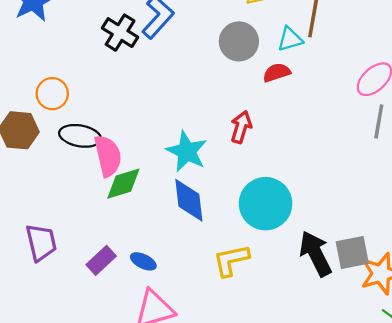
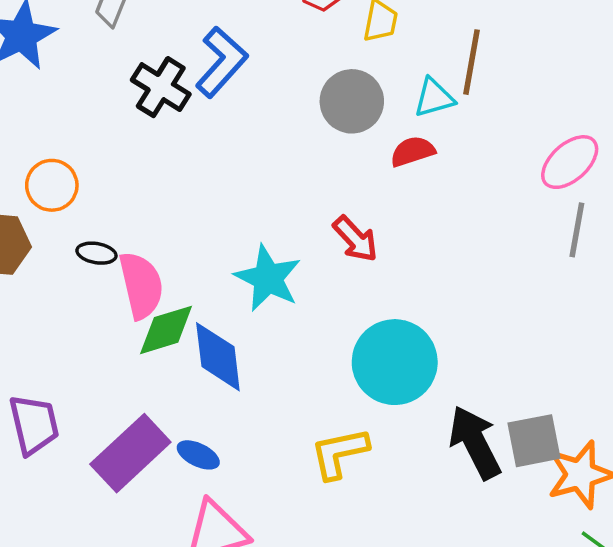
red arrow: (241, 127) -> (355, 239), turned 120
black ellipse: (80, 136) -> (96, 253), size x0.6
blue diamond: (189, 200) -> (218, 357), moved
purple rectangle: (101, 260) -> (130, 453), size x1.6

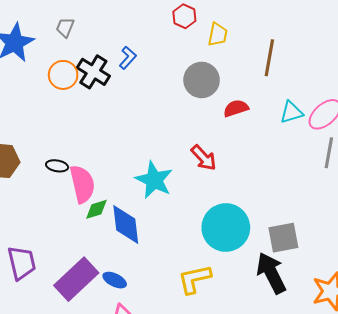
blue L-shape: (221, 62) -> (128, 58), size x0.6
cyan triangle: (434, 98) -> (291, 112), moved
orange circle: (52, 185) -> (63, 75), moved
green diamond: (166, 330) -> (96, 209), size x0.7
gray square: (534, 441) -> (283, 238), moved

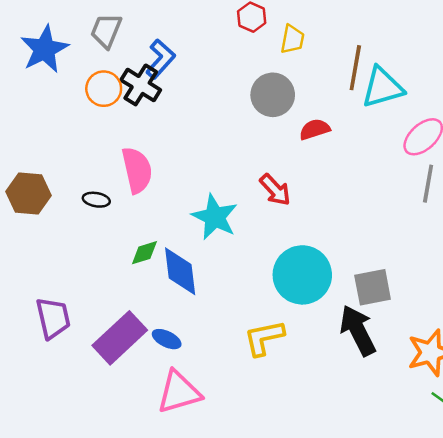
gray trapezoid: (65, 27) -> (106, 31), size x1.4
blue L-shape: (128, 58) -> (160, 59), moved, size x1.4
cyan triangle: (291, 112) -> (382, 87), moved, size x1.5
pink semicircle: (82, 184) -> (137, 170), moved

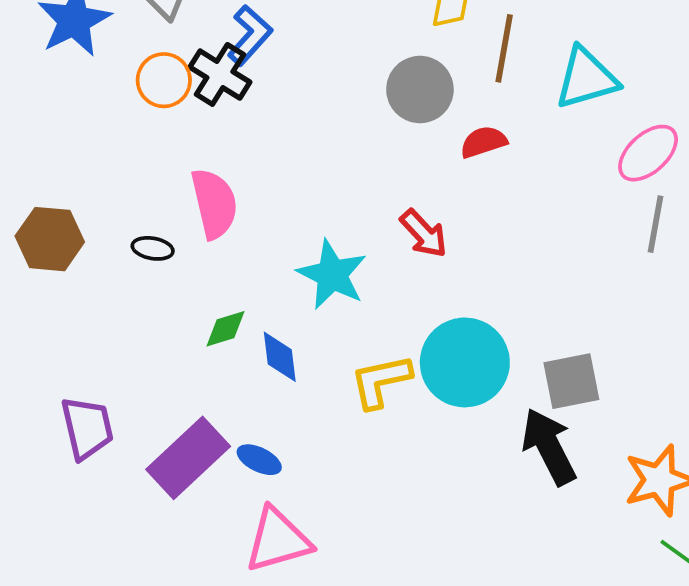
brown line: (355, 68) -> (504, 48), moved
blue diamond: (180, 271) -> (280, 357), size x0.7
yellow L-shape: (264, 338) -> (381, 381), moved

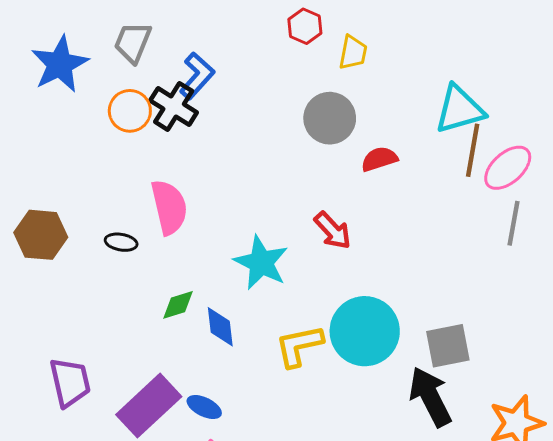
brown line: (504, 48) -> (473, 150), moved

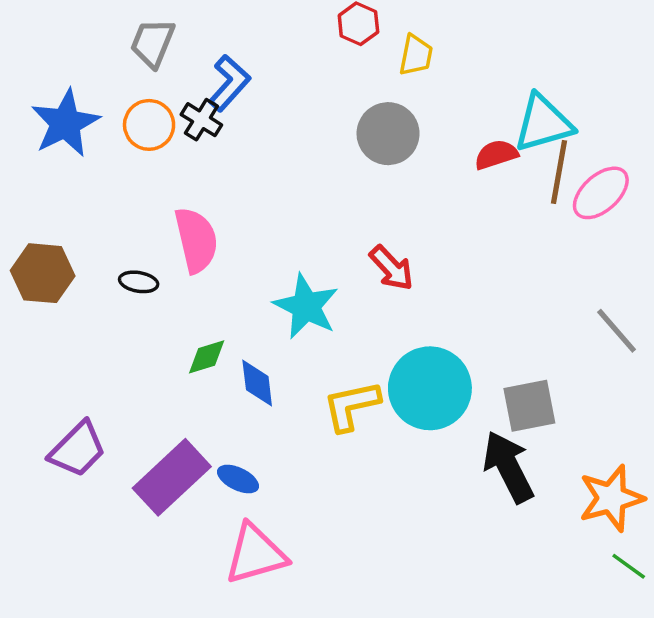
blue star: (60, 64) -> (65, 123), moved
black cross: (174, 106) -> (201, 120), size x0.7
red semicircle: (379, 159) -> (496, 155), moved
gray line: (513, 223) -> (617, 331), moved, turned -51
purple trapezoid: (70, 382) -> (78, 449), turned 58

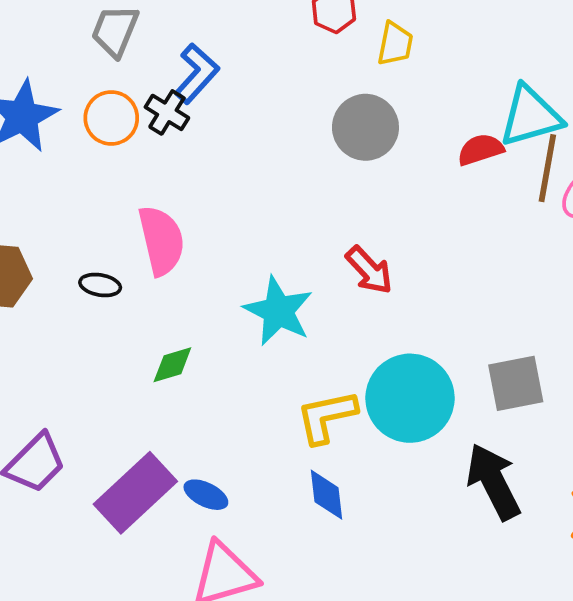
blue diamond: (257, 383) -> (327, 495), moved
gray square: (529, 406) -> (516, 383), moved

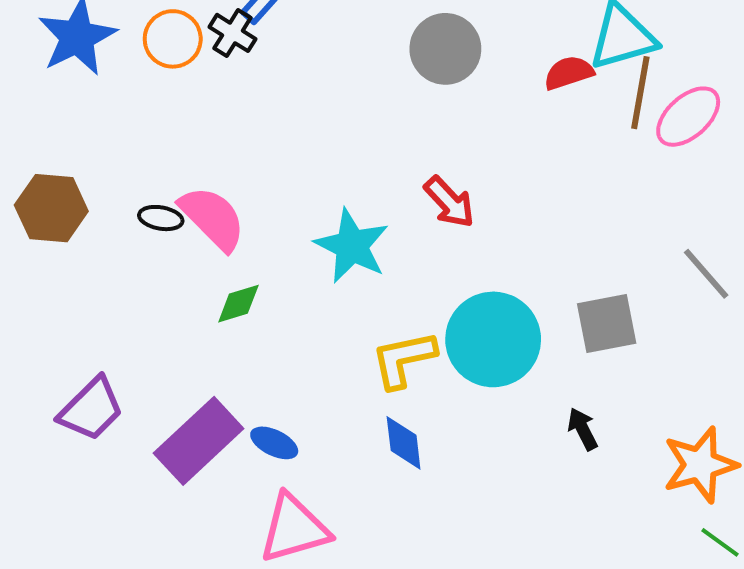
pink semicircle: (161, 240) -> (213, 218), moved, turned -32
black arrow: (493, 482) -> (583, 429), size x0.5

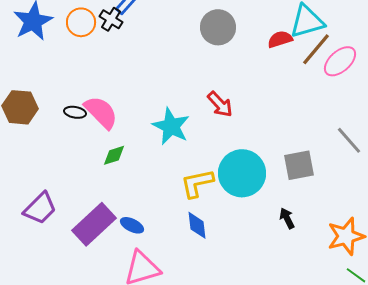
brown line: (640, 93) -> (316, 49), turned 30

